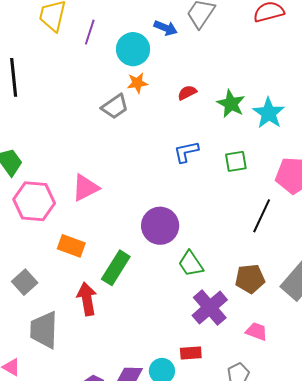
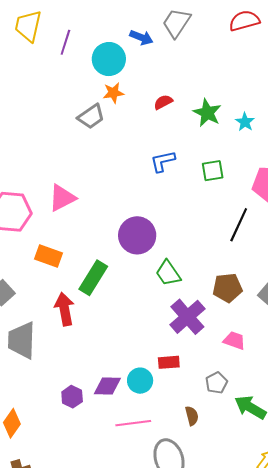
cyan star: (269, 113) -> (245, 122), size x0.6

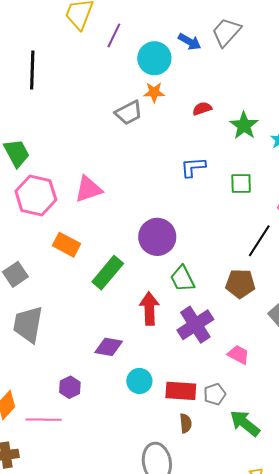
brown pentagon: (227, 288) -> (240, 284), moved
red arrow: (64, 309) -> (149, 308), moved
red rectangle: (169, 362) -> (181, 391), moved, size x1.4
purple diamond: (107, 386) -> (109, 347), moved
pink line: (133, 423) -> (44, 420), moved

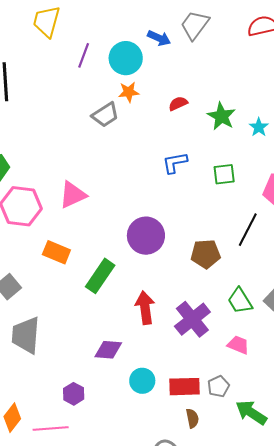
purple line: (114, 35) -> (84, 55), moved
green trapezoid: (182, 279) -> (240, 301), moved
brown pentagon: (240, 284) -> (206, 254), moved

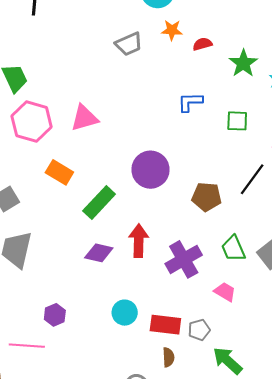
orange star: (129, 92) -> (172, 30), moved
purple diamond: (108, 350) -> (99, 253), moved

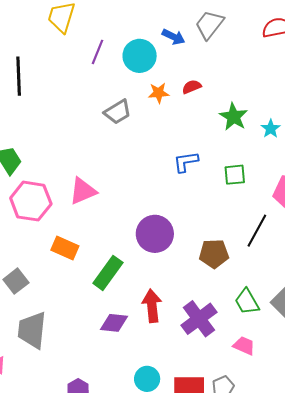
red semicircle: (202, 44) -> (192, 87), moved

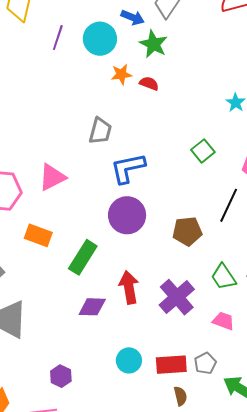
red semicircle: (192, 87) -> (149, 83), moved, turned 48
gray trapezoid: (118, 112) -> (100, 131), moved, turned -40
green star: (234, 117) -> (153, 44), moved
blue L-shape: (186, 162) -> (128, 168), moved, size x1.4
green square: (235, 175) -> (203, 151), turned -30

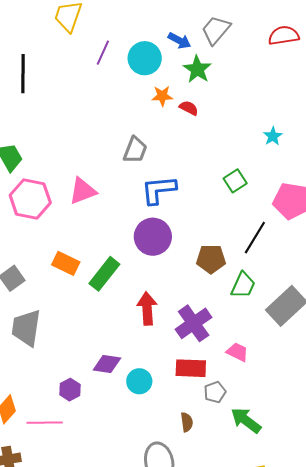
orange rectangle: (38, 235) -> (66, 263), moved
green trapezoid: (223, 277) -> (243, 285), moved, turned -128
purple diamond: (92, 307) -> (107, 364), moved
red rectangle: (171, 365) -> (191, 368), moved

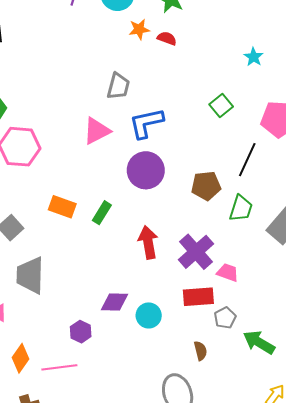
pink triangle: (83, 191) -> (97, 131), moved
green rectangle: (104, 274) -> (102, 213), size x0.7
pink trapezoid: (237, 352) -> (228, 272), moved

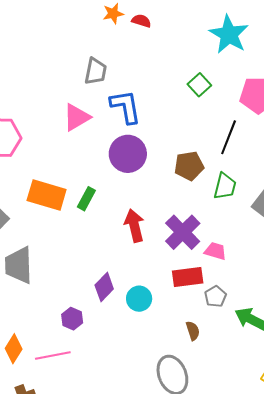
cyan star: (254, 57) -> (229, 34), size x2.0
blue L-shape: (146, 123) -> (126, 107), turned 96
orange rectangle: (62, 207) -> (47, 195), size x1.4
purple diamond: (115, 302) -> (104, 287), turned -44

